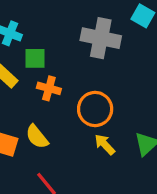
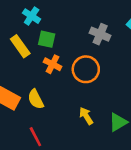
gray cross: (101, 38) -> (100, 34), size x0.7
orange circle: (95, 109) -> (86, 69), moved

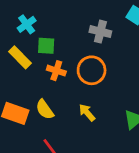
cyan cross: (32, 16) -> (27, 24), turned 30
yellow arrow: (86, 116) -> (87, 113), moved

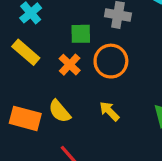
green square: (46, 46) -> (81, 34), moved
orange cross: (56, 71) -> (70, 65), turned 30

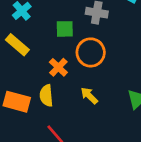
orange cross: (70, 65) -> (58, 67), moved
yellow semicircle: (60, 111) -> (46, 96), turned 35

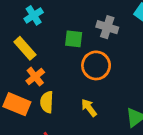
orange cross: (58, 67) -> (35, 77), moved

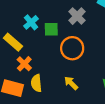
cyan cross: (34, 15) -> (31, 22), moved
gray cross: (107, 27) -> (77, 16), turned 35

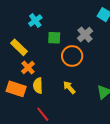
gray cross: (77, 16) -> (85, 35), moved
cyan cross: (31, 22) -> (35, 21), moved

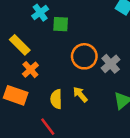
gray cross: (85, 35) -> (111, 64), moved
green square: (54, 38) -> (61, 24), moved
yellow semicircle: (38, 86) -> (56, 99), moved

